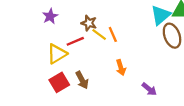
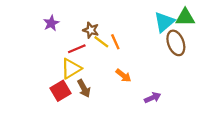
yellow triangle: (57, 54) -> (71, 69), moved
orange arrow: (121, 68) -> (123, 76), turned -35
purple arrow: (149, 89) -> (153, 98), turned -63

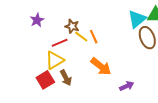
orange arrow: (123, 76) -> (101, 66), size x1.5

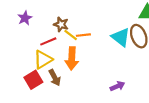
cyan triangle: (137, 19) -> (121, 37), moved, turned -42
orange line: (94, 37) -> (83, 35), turned -72
orange arrow: (101, 66) -> (72, 58), moved, turned 55

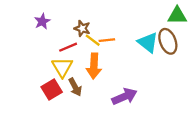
yellow triangle: (43, 60) -> (62, 67), turned -30
purple arrow: (117, 86) -> (124, 96), moved, size x1.5

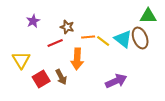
yellow line: (93, 40) -> (103, 41), moved
yellow triangle: (62, 67) -> (21, 60), moved
purple arrow: (124, 96) -> (116, 81), moved

